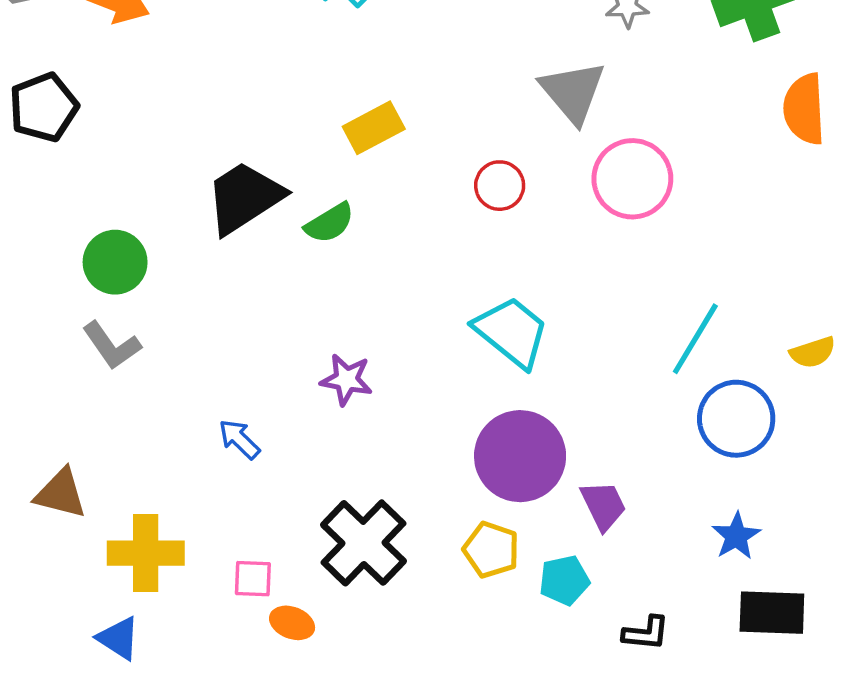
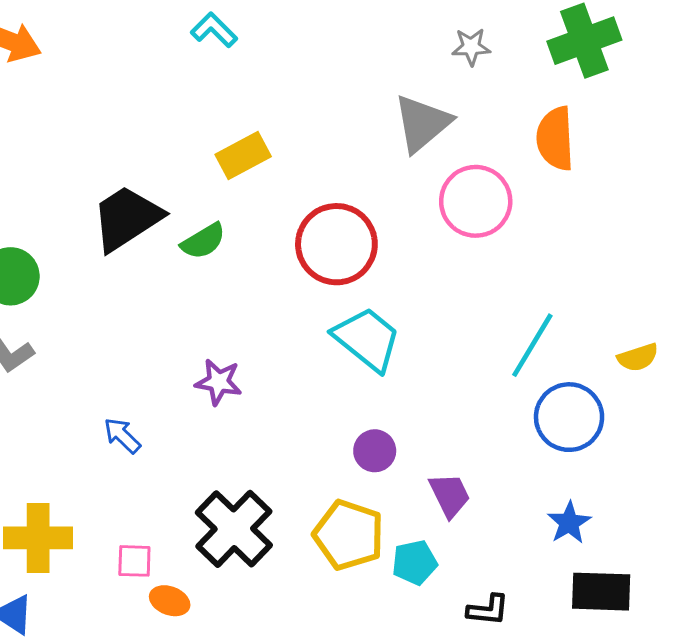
gray triangle: (573, 92) -> (422, 123), turned 30
orange semicircle: (804, 109) -> (555, 139), moved
red circle: (500, 186) -> (336, 244), moved, size x1.8
purple circle: (520, 456) -> (375, 451), size x0.5
yellow pentagon: (491, 550) -> (349, 535), size x1.4

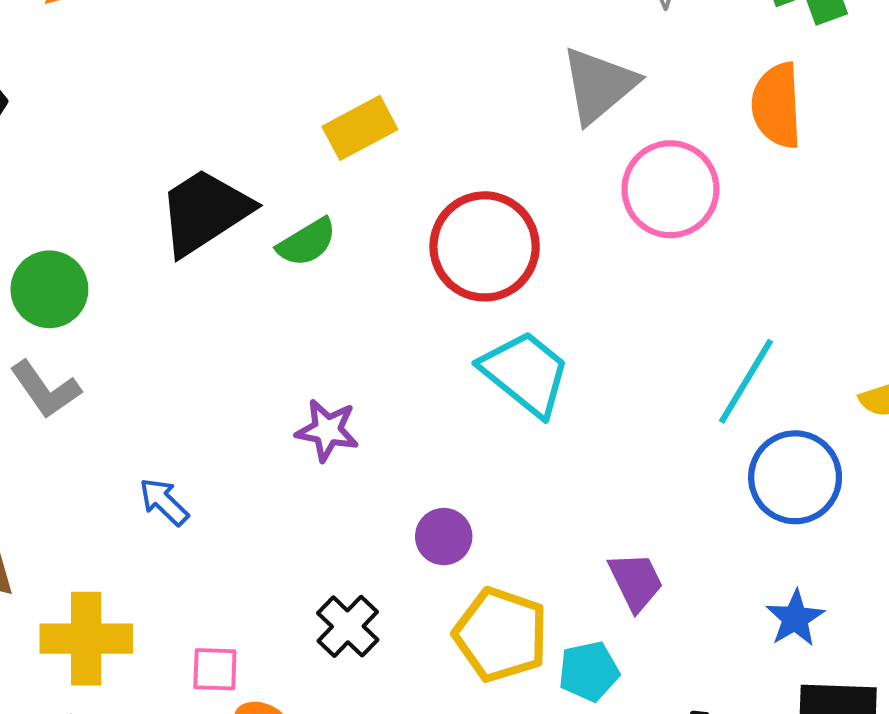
blue arrow: (122, 435) -> (164, 502), moved
purple circle: (375, 451) -> (444, 537), moved
black cross: (234, 529) -> (348, 626), size x0.6

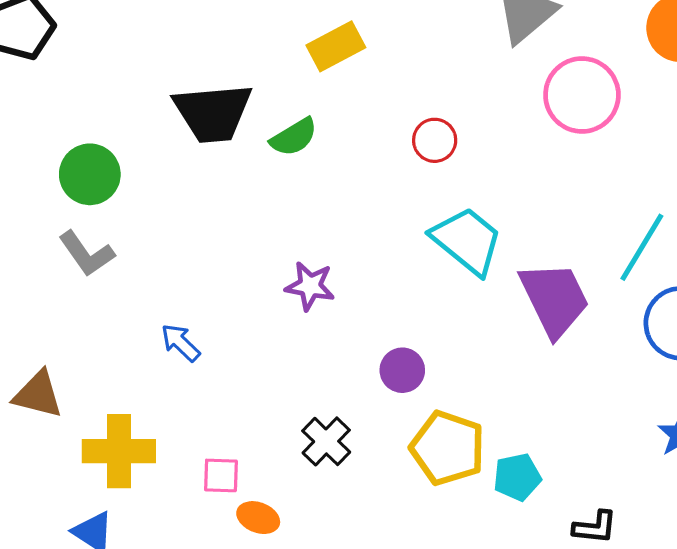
black trapezoid: (205, 212) -> (213, 113), turned -152
red circle: (485, 246) -> (435, 140), size x0.5
purple trapezoid: (636, 581) -> (554, 299), moved, size x1.6

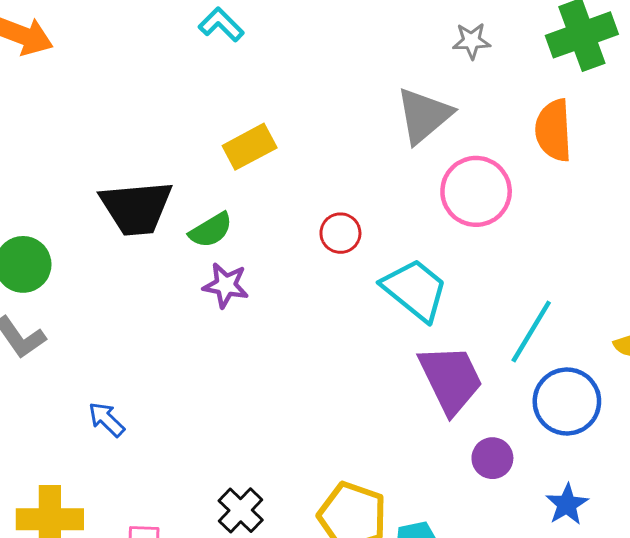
cyan trapezoid: (467, 241) -> (415, 290), moved
purple star: (310, 286) -> (226, 285), moved
purple circle: (402, 370) -> (492, 458), moved

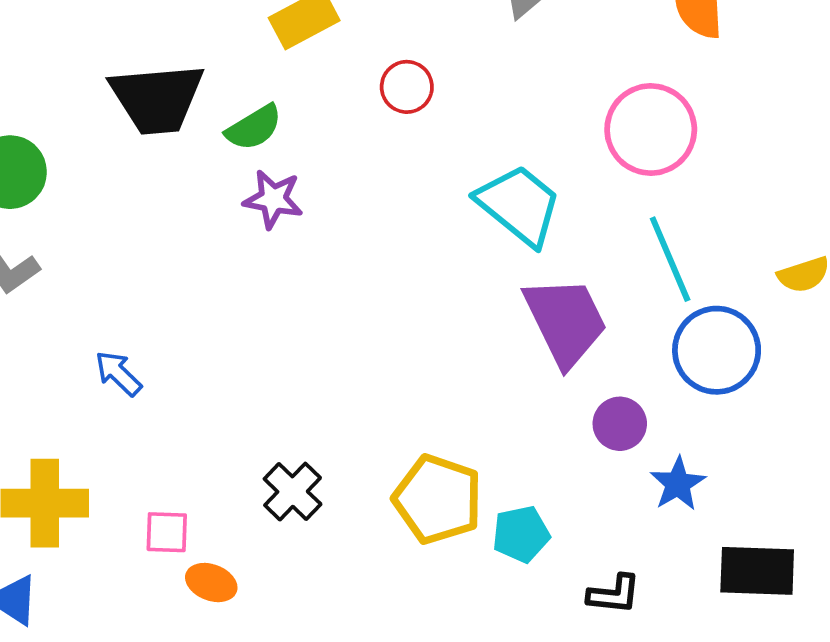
pink circle: (476, 191) -> (651, 129), moved
red circle: (340, 233) -> (407, 87), moved
cyan line: (531, 331) -> (670, 259), turned -54
blue star: (567, 504) -> (678, 484), moved

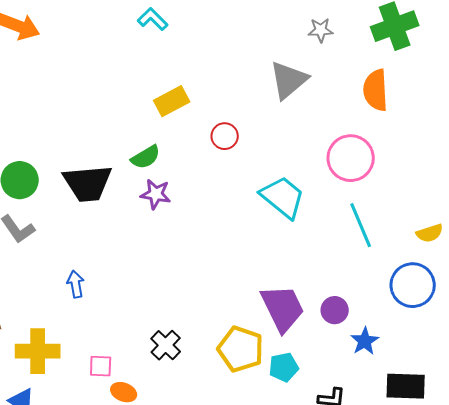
black trapezoid: (157, 99) -> (88, 183), moved
purple trapezoid: (566, 321) -> (283, 308), moved
blue circle: (717, 350) -> (413, 285), moved
blue arrow: (118, 373) -> (76, 284), turned 36

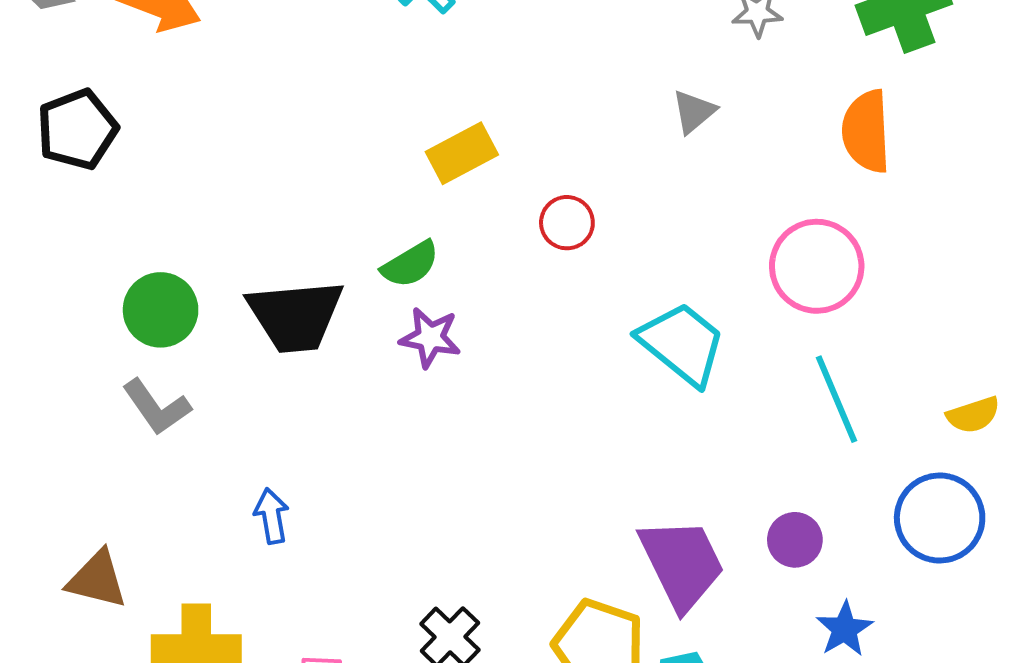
gray triangle: (289, 80) -> (694, 112), size x0.6
purple circle: (335, 310) -> (795, 540), moved

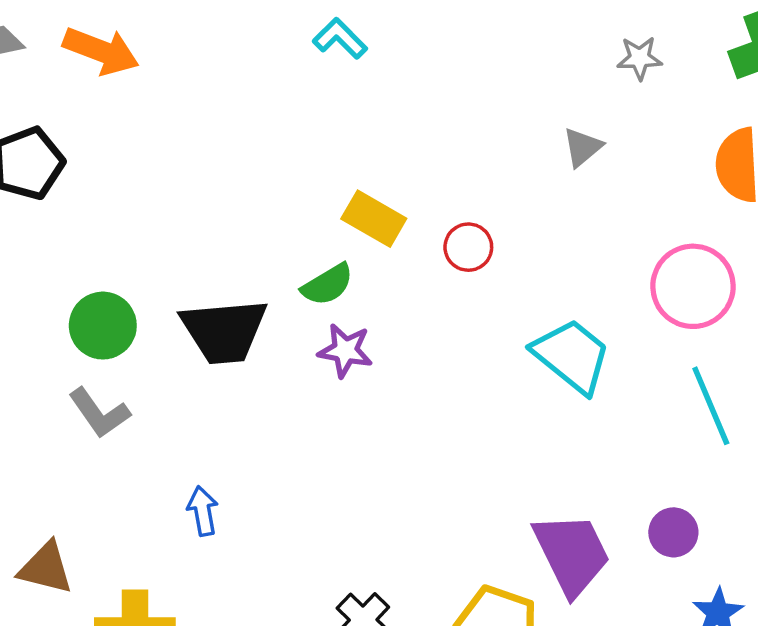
yellow rectangle: (462, 153) -> (374, 219), moved, turned 58

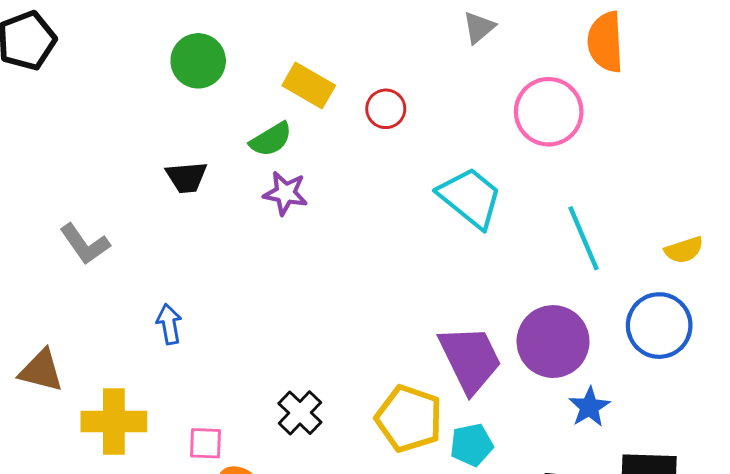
pink circle: (693, 286) -> (549, 112), moved
green circle: (103, 326) -> (198, 61), moved
black trapezoid: (224, 331) -> (187, 177), size x0.6
purple circle: (673, 532) -> (553, 342), size x1.8

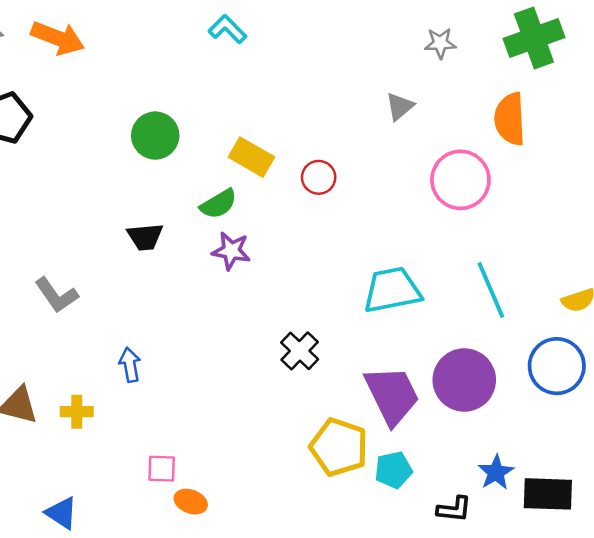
cyan trapezoid: (470, 198) -> (392, 290), moved, turned -50
blue star: (589, 407) -> (496, 472), moved
black cross: (300, 413) -> (300, 351), moved
yellow cross: (114, 422) -> (77, 412), moved, size x0.6

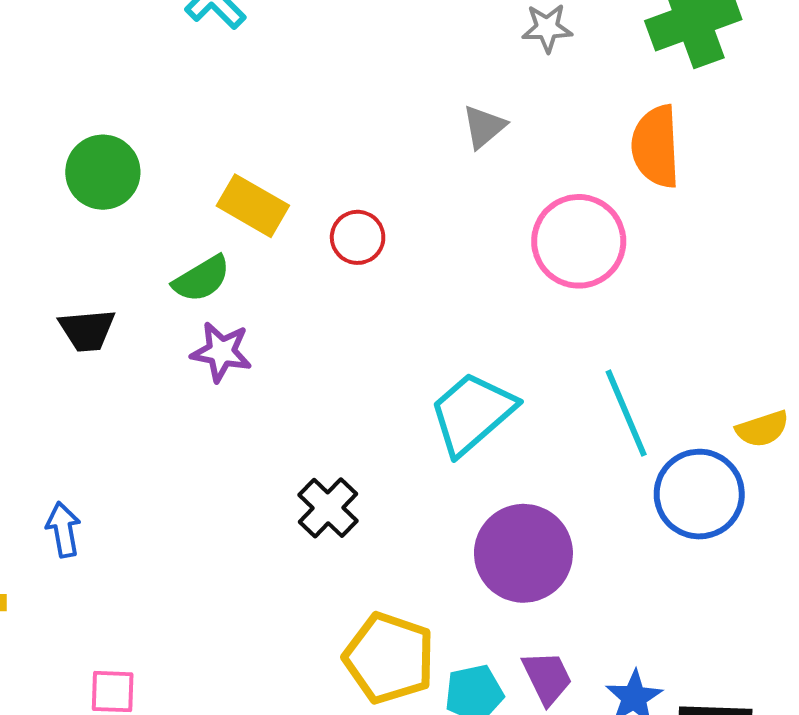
cyan trapezoid: (392, 290) -> (472, 413), turned -30
blue circle: (557, 366) -> (699, 494), moved
purple circle: (464, 380) -> (523, 553), moved
purple trapezoid: (392, 395) -> (547, 678), moved, size x0.6

